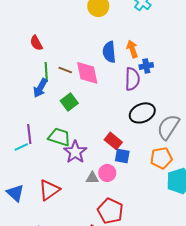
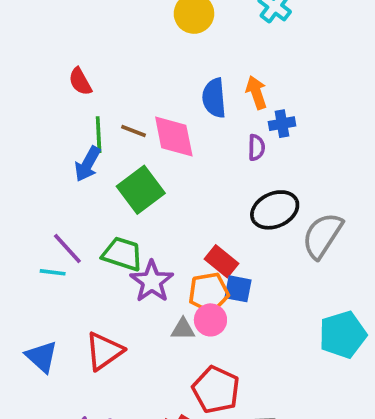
purple semicircle: (132, 79) -> (256, 148), size x0.6
green square: (69, 102) -> (141, 190), size x1.4
purple line: (29, 134) -> (67, 248), turned -36
cyan line: (21, 147) -> (53, 272), turned 32
orange pentagon: (161, 158) -> (209, 292), moved

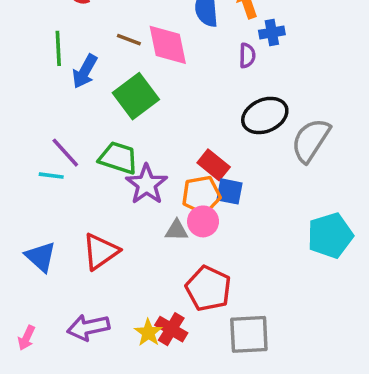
green line: (99, 135) -> (58, 48), moved

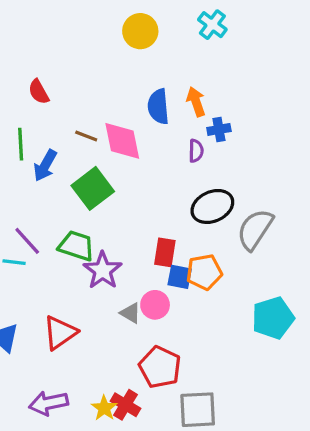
red rectangle: (214, 165) -> (165, 252), turned 60
orange pentagon: (201, 195) -> (204, 272), moved
gray triangle: (177, 230) -> (130, 313), turned 30

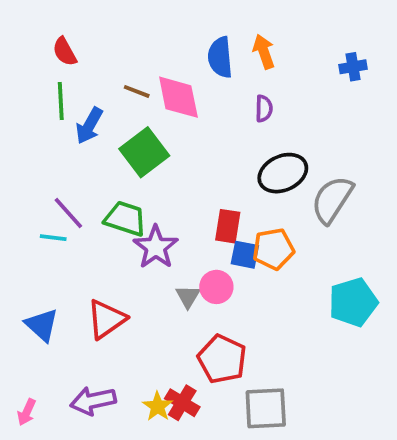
red semicircle: (39, 92) -> (65, 52), moved
blue cross: (219, 129) -> (353, 67), moved
gray triangle: (130, 313) -> (188, 296), turned 30

